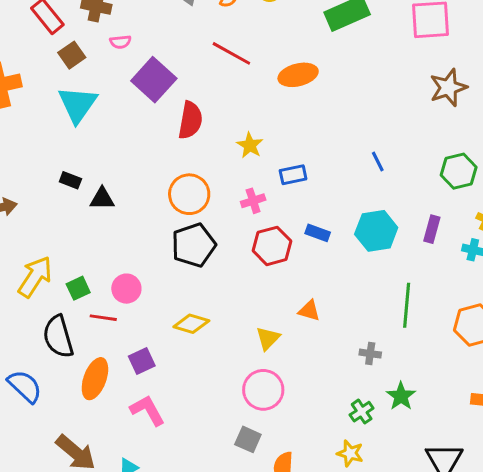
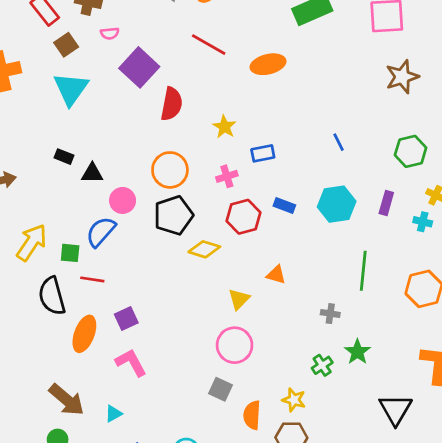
green square: (78, 288) -> (70, 253), turned 30
pink circle: (126, 289) -> (123, 200), moved
yellow diamond: (191, 324) -> (204, 249), moved
blue semicircle: (25, 386) -> (101, 232), moved, turned -92
yellow star: (350, 453) -> (294, 400), moved

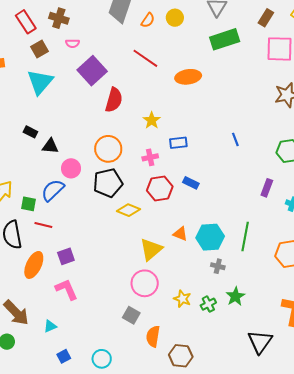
cyan hexagon: (337, 204) -> (210, 237), moved
yellow triangle: (239, 299) -> (151, 249), size x1.4
yellow star: (294, 400) -> (182, 299), moved

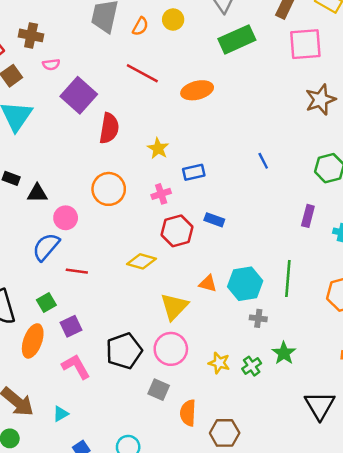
black pentagon: (108, 183) -> (124, 351), moved
green square: (29, 204) -> (46, 303), moved, turned -35
red line: (43, 225) -> (77, 271), moved

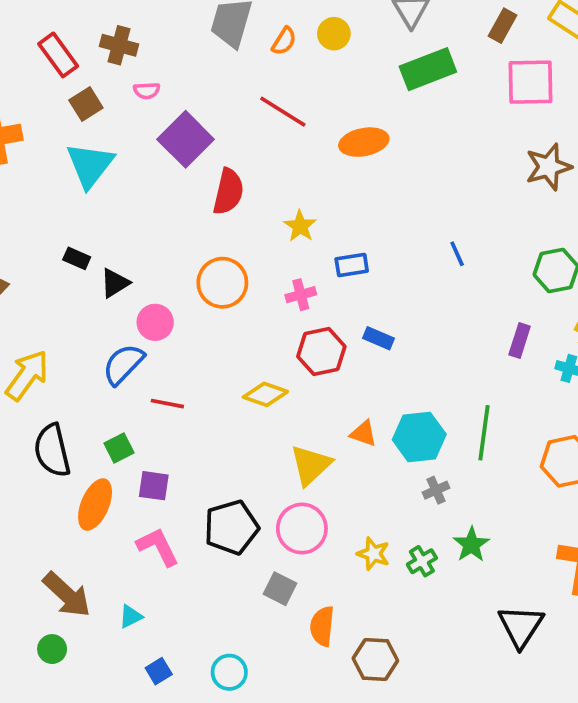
black triangle: (37, 193) -> (115, 283), turned -35
gray cross: (258, 318) -> (436, 490), turned -35
purple square: (71, 326) -> (154, 486), turned 30

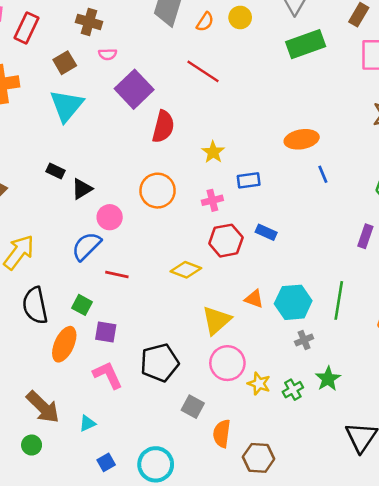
red rectangle: (58, 55) -> (26, 28), moved, turned 60
orange ellipse: (364, 142) -> (302, 139), moved
green square: (119, 448) -> (82, 305), turned -36
pink circle: (302, 529) -> (227, 363), moved
cyan circle: (229, 672) -> (156, 464), size x1.4

